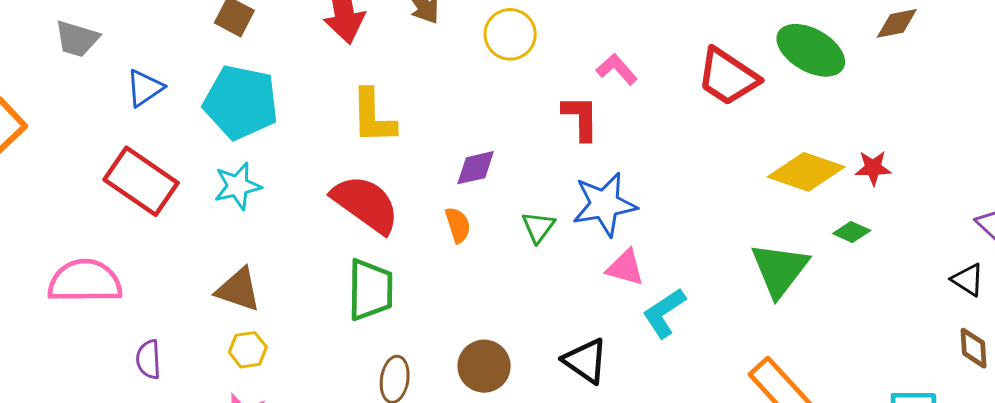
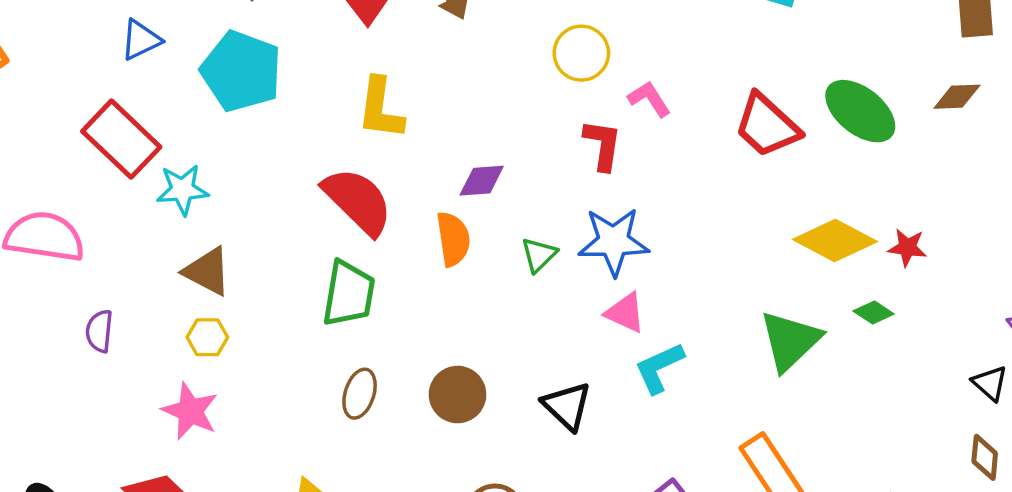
yellow circle: (510, 34) -> (581, 53), moved
cyan star: (238, 186) -> (182, 190), moved
orange semicircle: (458, 225) -> (453, 239), size x1.4

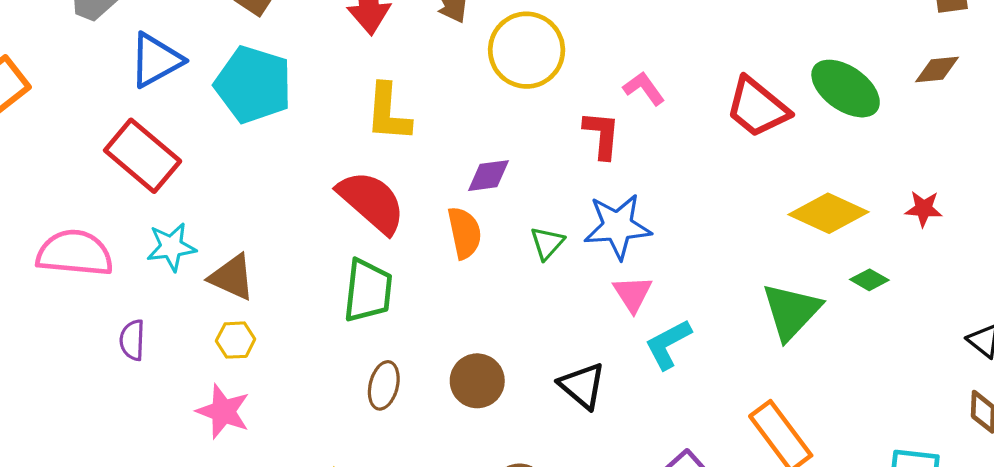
blue triangle: (141, 40) -> (156, 60), size x1.4
yellow circle: (581, 53) -> (527, 50), moved, size x1.4
cyan star: (182, 190) -> (171, 247), moved
red star: (907, 247) -> (924, 209), moved
pink triangle: (625, 313) -> (633, 294), turned 36

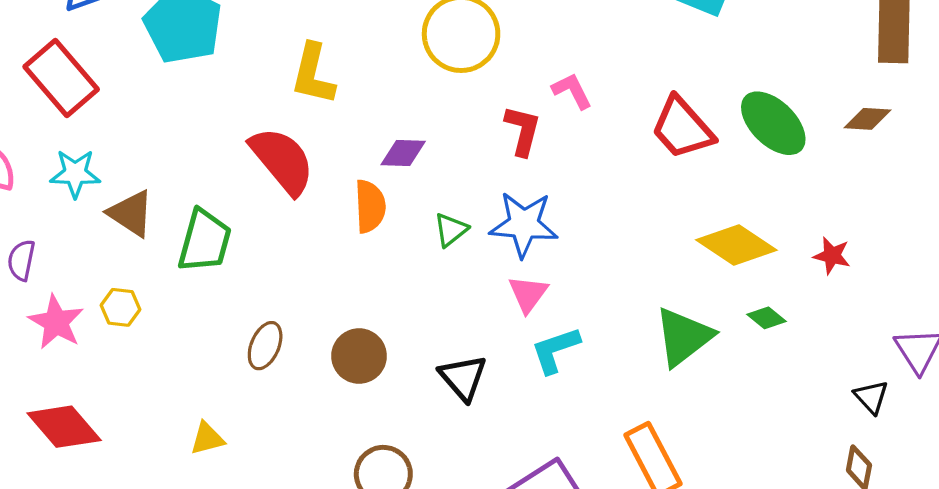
green trapezoid: (368, 291) -> (205, 241), moved
yellow hexagon: (236, 340) -> (120, 307), moved
pink star: (223, 411) -> (56, 322), moved

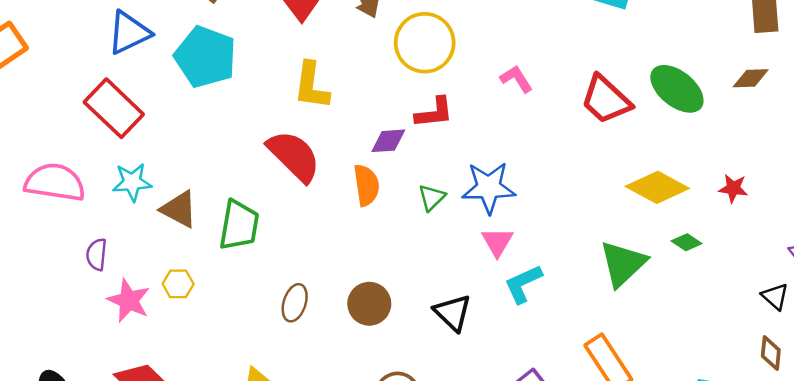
red L-shape: (523, 131) -> (434, 113), moved, turned 75

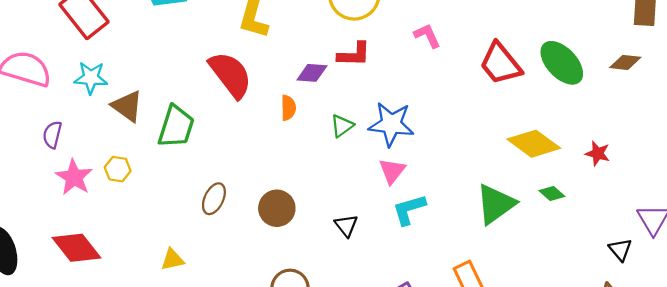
orange semicircle: (366, 185) -> (288, 108), size x0.7
black triangle: (453, 313) -> (346, 226), size x0.7

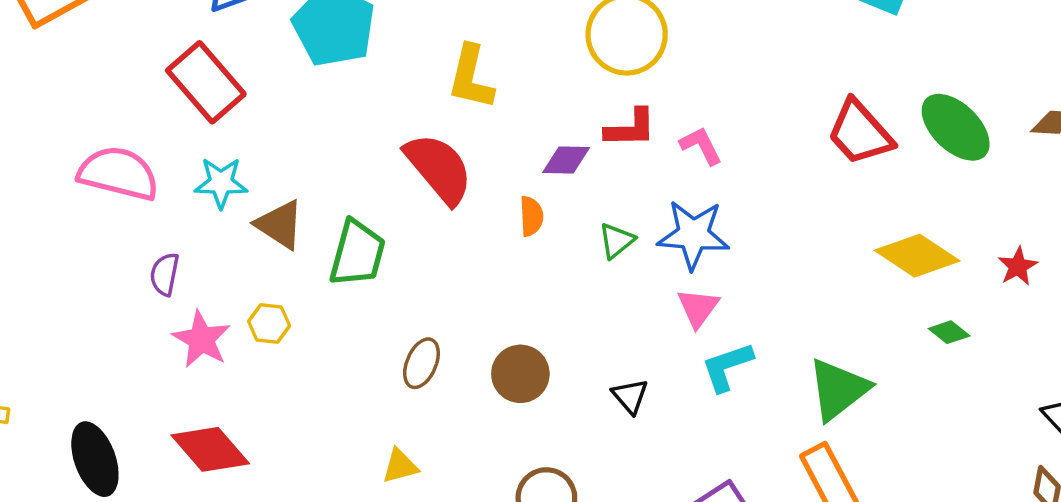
pink L-shape: (427, 36) -> (701, 146), moved
red star: (598, 153) -> (1018, 266), turned 30
green triangle: (496, 204) -> (838, 389), moved
yellow triangle: (172, 260) -> (400, 466), moved

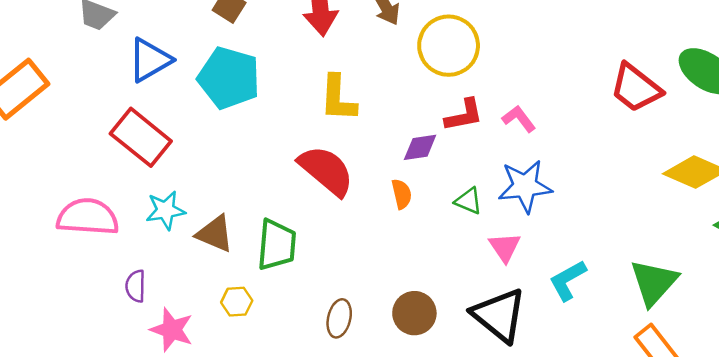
green triangle: (617, 241) -> (468, 201), turned -48
pink triangle: (698, 308) -> (505, 247), moved
yellow hexagon: (269, 324) -> (237, 302), moved
black triangle: (630, 396) -> (499, 315), size x2.0

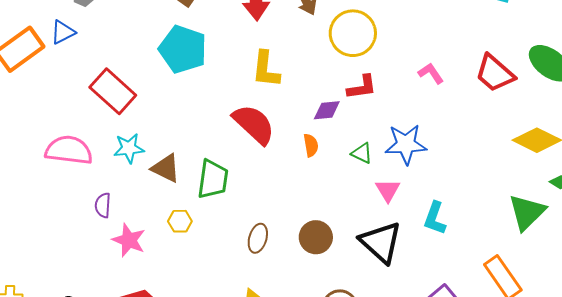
blue triangle: (150, 60) -> (63, 32), moved, size x0.7
pink L-shape: (519, 119) -> (431, 73), moved
cyan L-shape: (568, 280) -> (435, 218), turned -44
green triangle: (654, 282) -> (527, 212), moved

